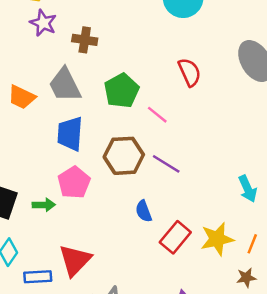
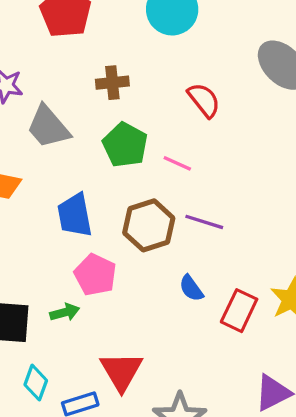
brown cross: (85, 40) -> (112, 83), moved
gray trapezoid: (65, 85) -> (48, 127), moved

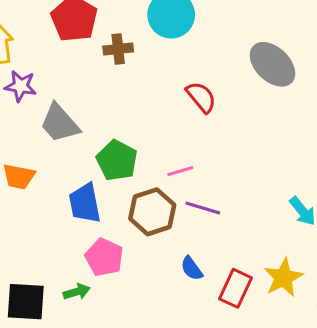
brown cross: (112, 83) -> (118, 49), moved
green pentagon: (125, 145) -> (117, 160), moved
pink line: (177, 163) -> (180, 171), moved, turned -40

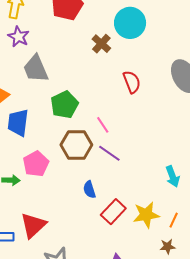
brown cross: (118, 49) -> (101, 44), moved, turned 30
pink line: (180, 171) -> (103, 125), turned 54
blue trapezoid: (85, 203) -> (18, 123), moved

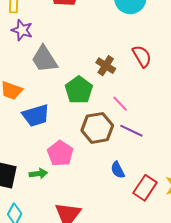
brown cross: (101, 44) -> (106, 66), moved
blue trapezoid: (18, 123) -> (36, 115), turned -104

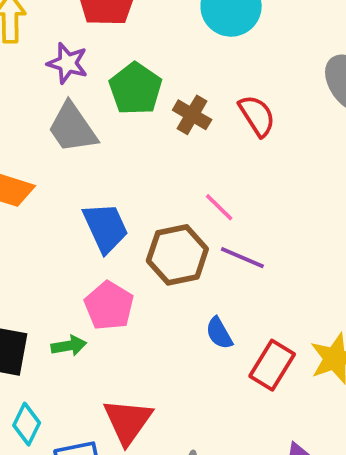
purple star: (22, 30) -> (67, 63), moved
brown cross: (106, 66) -> (192, 115), moved
green pentagon: (79, 90) -> (135, 89), moved
blue trapezoid: (36, 115) -> (106, 228), moved, turned -96

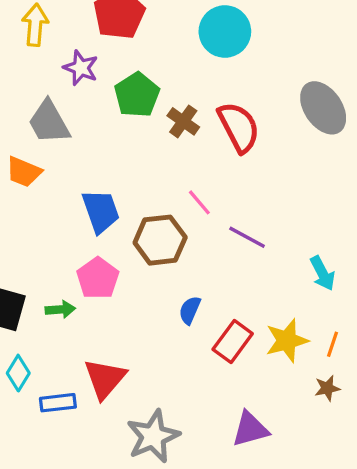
red semicircle: (257, 116) -> (239, 127), size x1.4
gray trapezoid: (72, 128) -> (49, 122), moved
purple line: (242, 258) -> (247, 237), moved
blue semicircle: (219, 333) -> (190, 310), turned 48

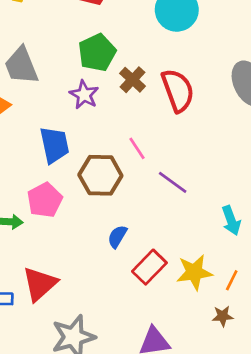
purple star: (81, 68) -> (84, 95), moved

